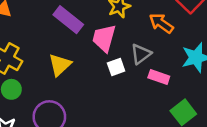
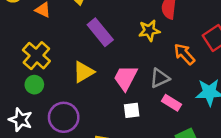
pink trapezoid: (104, 38) -> (126, 78), moved
white square: (116, 67) -> (132, 110), moved

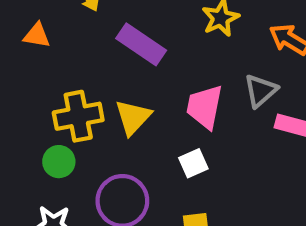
yellow cross: (36, 56) -> (78, 116), moved, turned -36
white square: (132, 110) -> (193, 163), moved

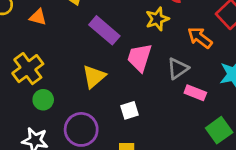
pink trapezoid: (205, 107) -> (140, 58), moved
yellow cross: (78, 116) -> (28, 69), moved, turned -32

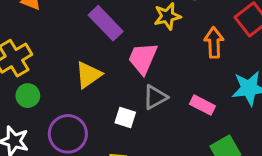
orange arrow: (200, 38) -> (214, 42), turned 45
gray triangle: (178, 69) -> (155, 97), moved
white square: (129, 110) -> (125, 118), turned 30

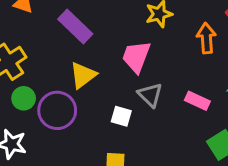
purple rectangle: (106, 23) -> (75, 26), moved
gray triangle: (155, 97) -> (150, 95), turned -44
purple circle: (68, 134) -> (57, 110), moved

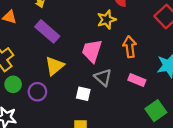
orange arrow: (206, 38) -> (130, 47), moved
purple circle: (57, 110) -> (37, 92), size x0.7

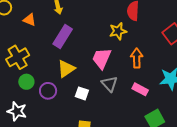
purple rectangle: (47, 31) -> (63, 36), turned 75
white square: (83, 94) -> (82, 93), moved

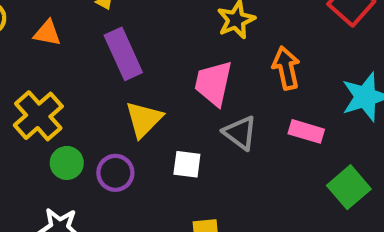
purple rectangle: (63, 36) -> (123, 54), turned -45

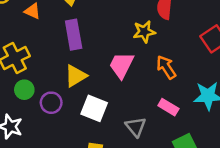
orange arrow: (286, 68) -> (166, 67), turned -35
gray triangle: (240, 133) -> (136, 127), moved
white square: (187, 164) -> (94, 108), size x1.5

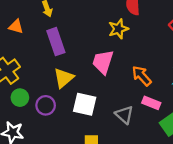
orange arrow: (166, 67) -> (142, 76), moved
pink rectangle: (168, 107) -> (151, 103), moved

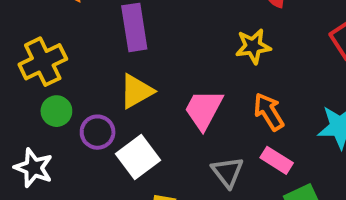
yellow star: (118, 29) -> (253, 46), moved
pink trapezoid: (103, 62) -> (204, 110), moved
white square: (85, 104) -> (138, 157), moved, turned 30

